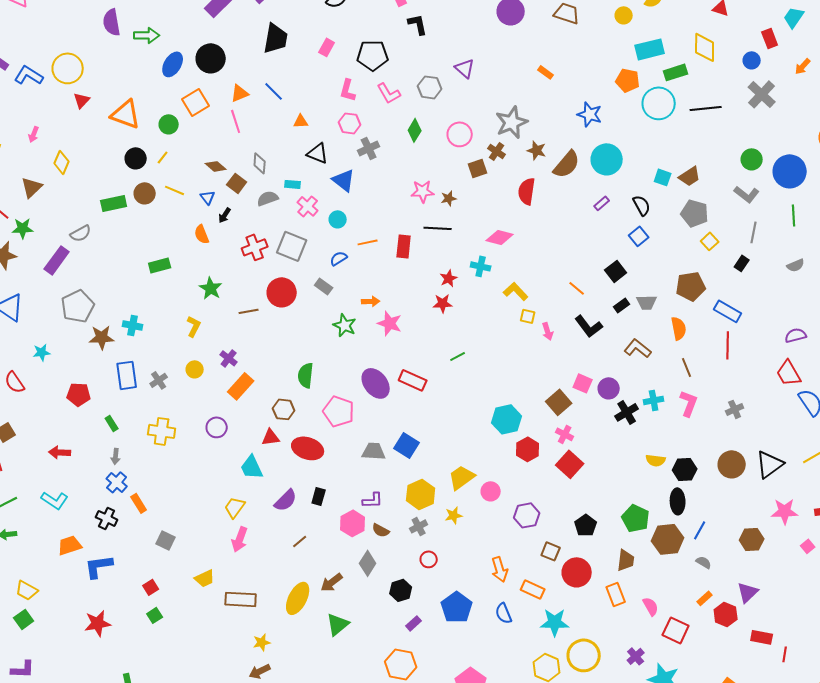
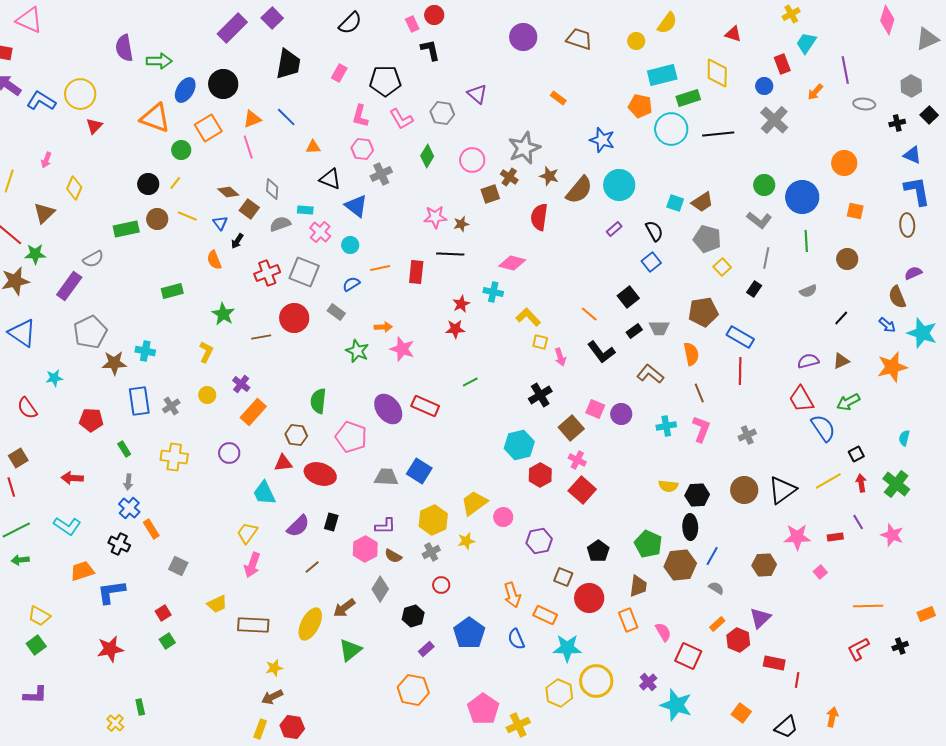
orange triangle: (126, 114) -> (155, 118), moved
black cross: (627, 412) -> (540, 395), moved

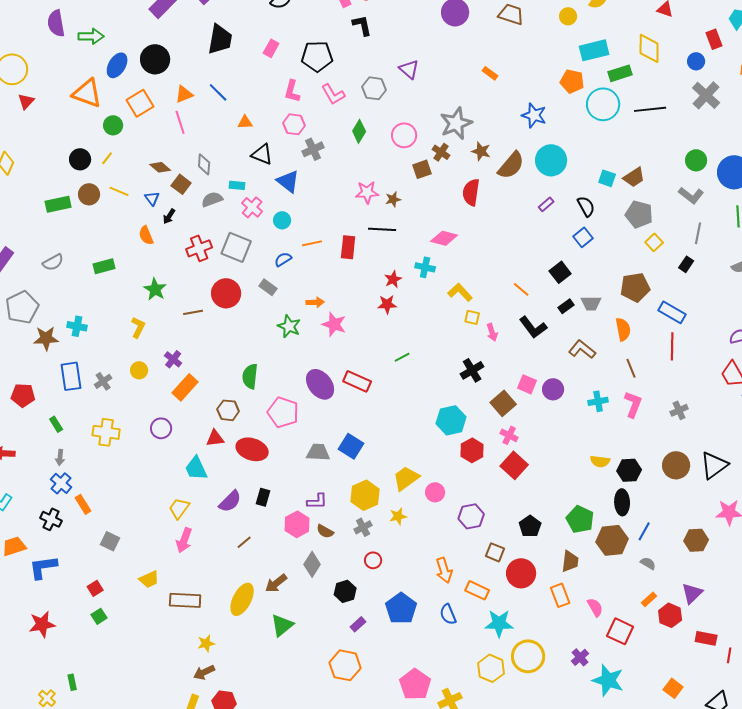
gray semicircle: (93, 259) -> (53, 262), moved

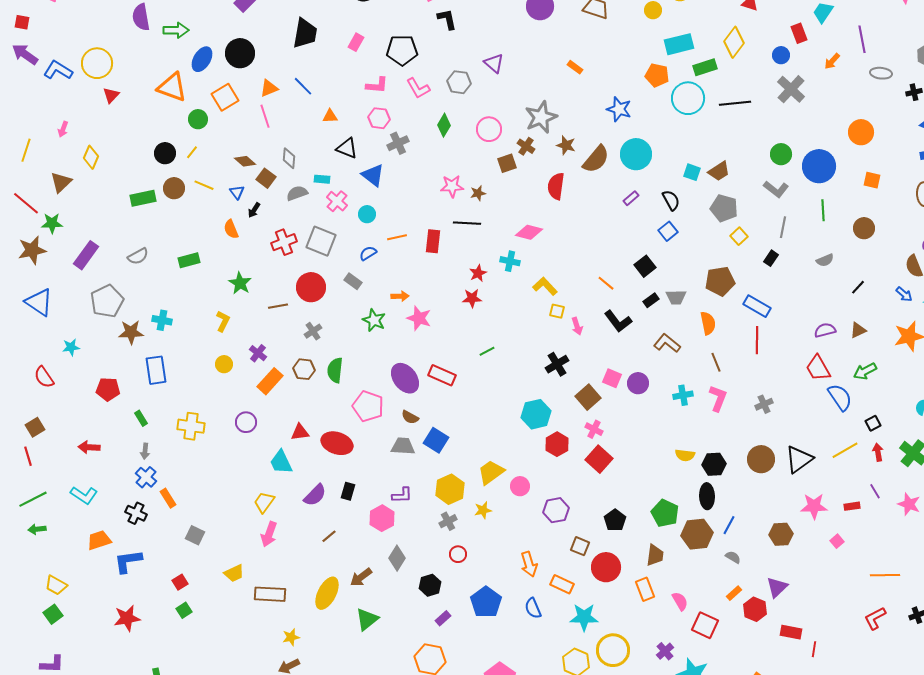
yellow diamond: (649, 48) -> (734, 42), turned 36
pink L-shape: (292, 91) -> (377, 85), turned -100
gray cross: (103, 381) -> (313, 331), moved
brown hexagon: (228, 410) -> (304, 369), moved
brown semicircle: (325, 531) -> (410, 417), moved

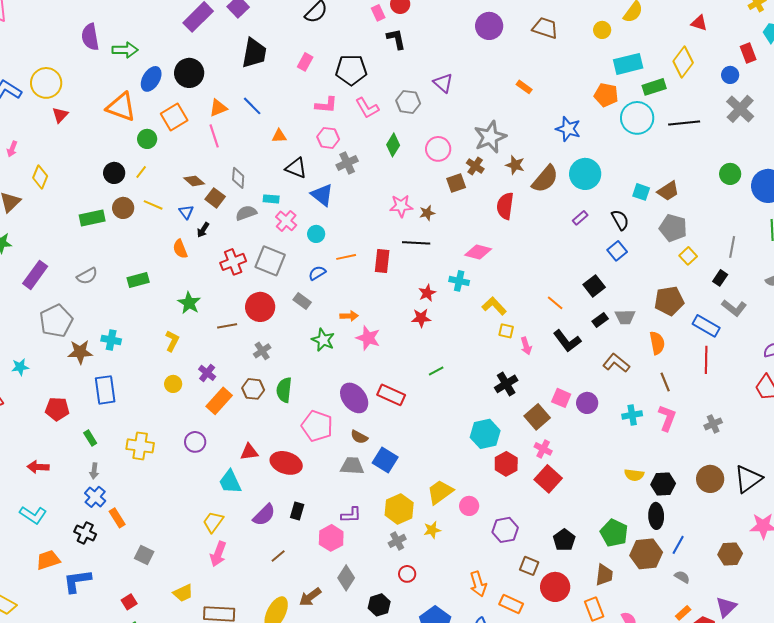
gray L-shape: (776, 189) -> (734, 308), moved

